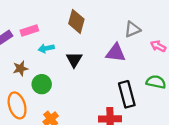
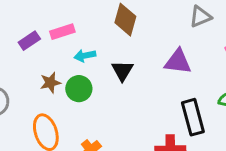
gray triangle: (132, 29) -> (200, 17), moved
green circle: (42, 84) -> (79, 89), moved

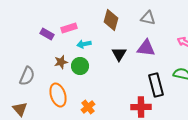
gray triangle: (200, 17) -> (148, 18), moved, turned 35
purple rectangle: (29, 41) -> (47, 34), turned 64
black triangle: (122, 71) -> (119, 54), moved

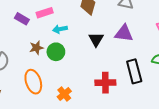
red cross: (141, 107) -> (105, 83), moved

